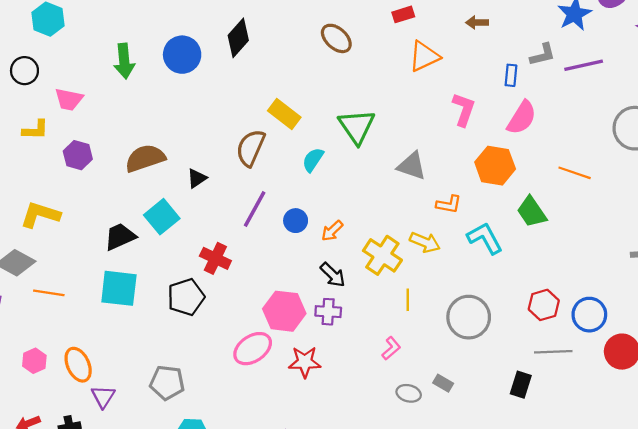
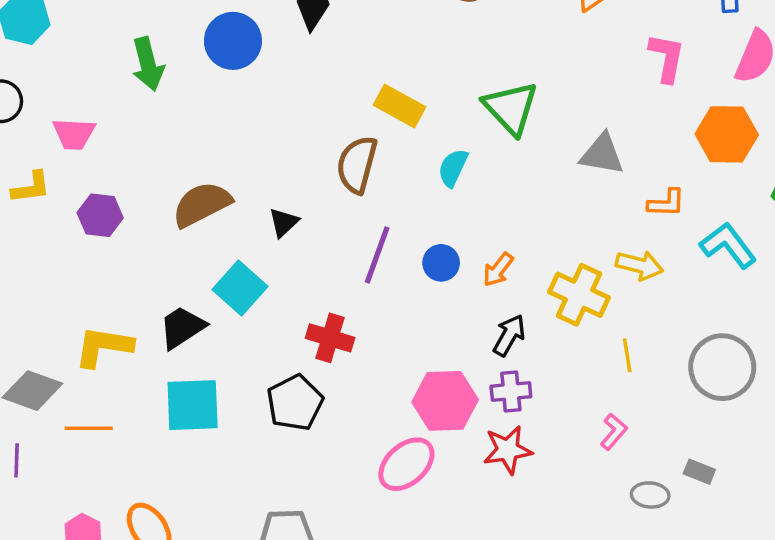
yellow L-shape: (40, 215) -> (104, 347), moved
black arrow: (333, 275) -> (509, 335), turned -96
red star: (305, 362) -> (508, 450), moved

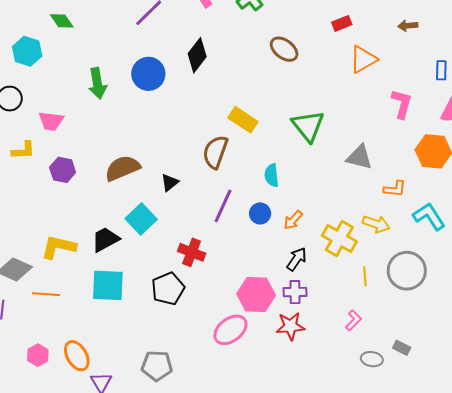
cyan semicircle: (453, 168) -> (272, 175), moved, turned -35
gray circle: (722, 367) -> (407, 271), moved

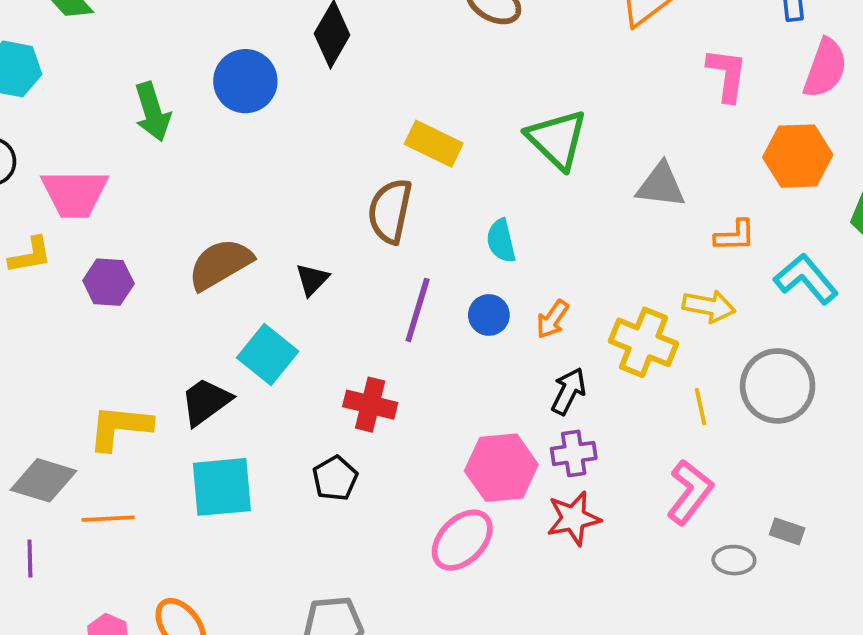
pink trapezoid: (51, 121) -> (75, 193), size x1.4
black pentagon: (168, 289) -> (335, 478), size x0.7
pink L-shape: (353, 320) -> (690, 492), size x1.6

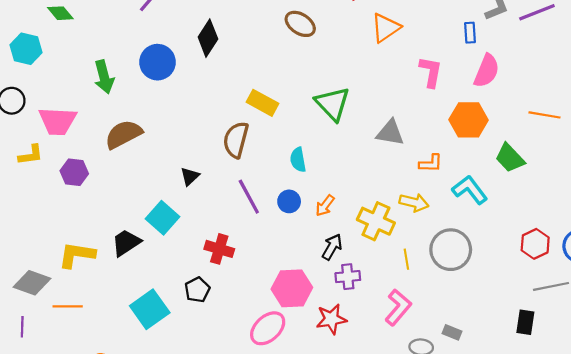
brown semicircle: (220, 264) -> (123, 134), moved
purple line: (418, 310) -> (249, 197), turned -48
purple cross: (574, 453) -> (348, 277), moved
cyan square: (222, 487) -> (150, 309), moved, turned -33

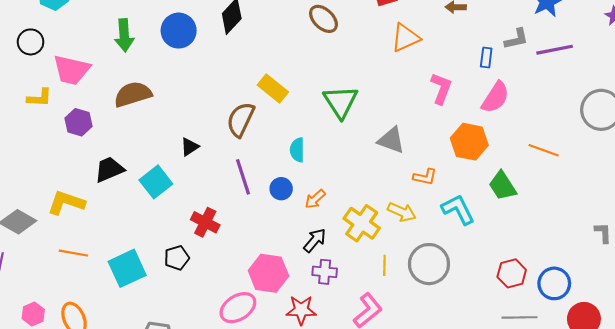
black trapezoid: (126, 243) -> (109, 169), moved
orange line: (68, 306) -> (73, 253), moved

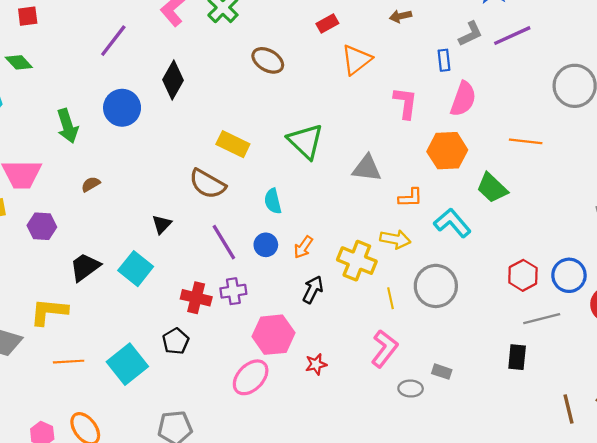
brown semicircle: (133, 94) -> (91, 184), size x0.5
brown semicircle: (241, 120) -> (207, 184), turned -72
purple cross: (325, 272) -> (233, 291), moved
red star: (301, 310) -> (316, 364), size x0.7

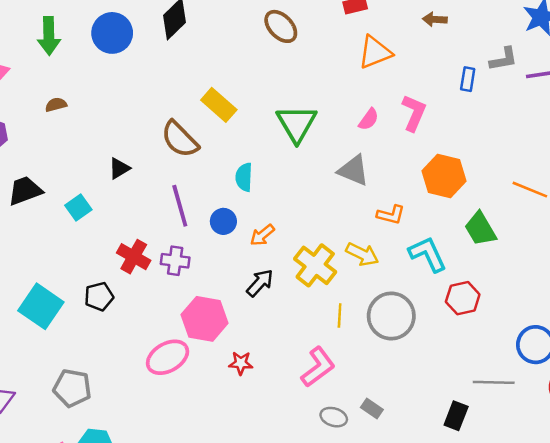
pink semicircle: (463, 99) -> (369, 119), moved, size x0.6
cyan square: (136, 269) -> (78, 207), size x0.7
red hexagon: (523, 275) -> (463, 298), moved
cyan square: (127, 364) -> (41, 306), turned -33

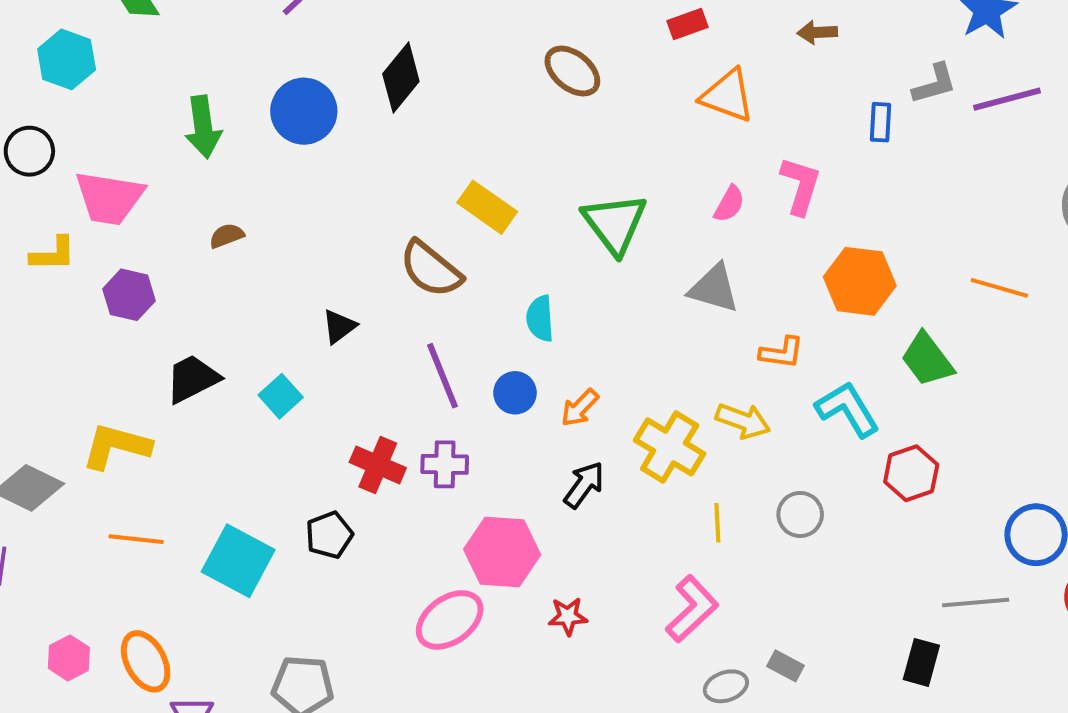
orange triangle: (375, 52) -> (727, 96), turned 48
gray circle: (391, 316) -> (800, 514), size x0.6
gray ellipse: (334, 417) -> (726, 686), turned -30

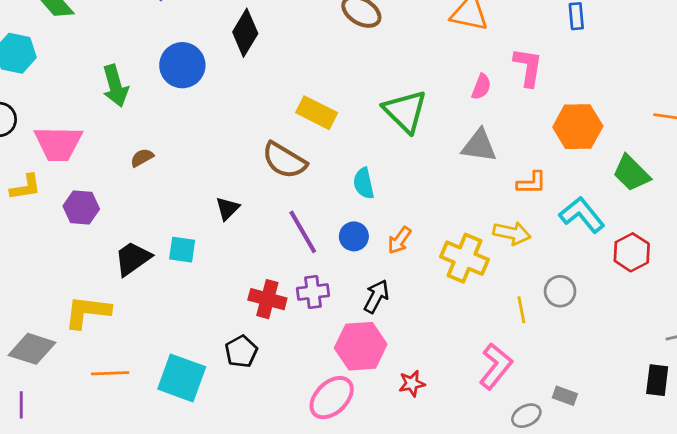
cyan square: (281, 396) -> (182, 250), moved, turned -32
black arrow: (584, 485) -> (376, 296), moved
yellow line: (717, 523) -> (521, 310), moved

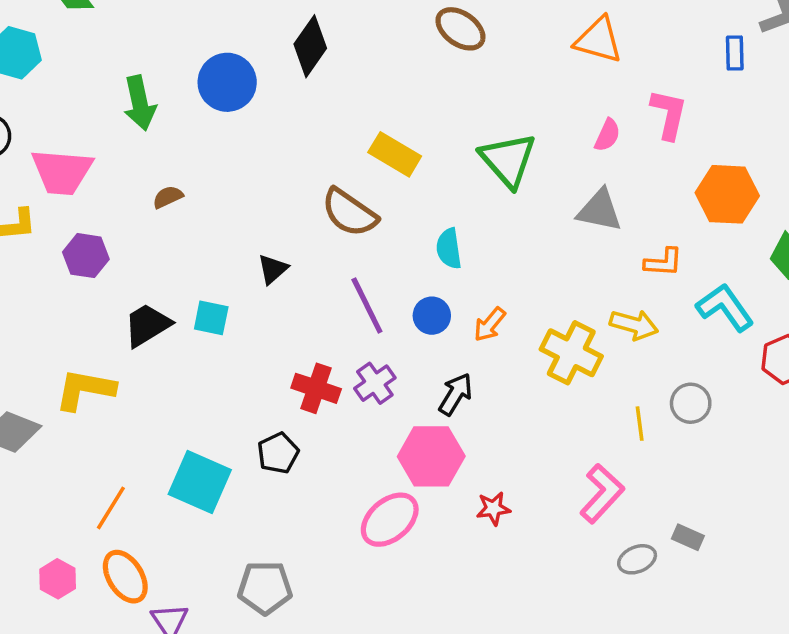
purple cross: (313, 292) -> (375, 383), turned -32
orange line: (110, 373) -> (111, 508), moved, turned -60

